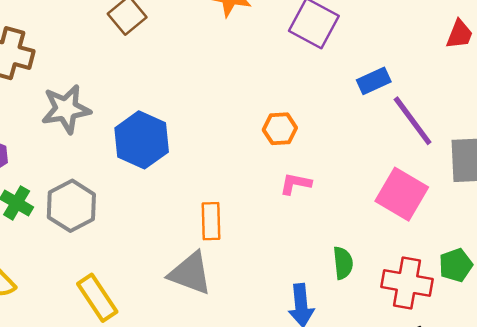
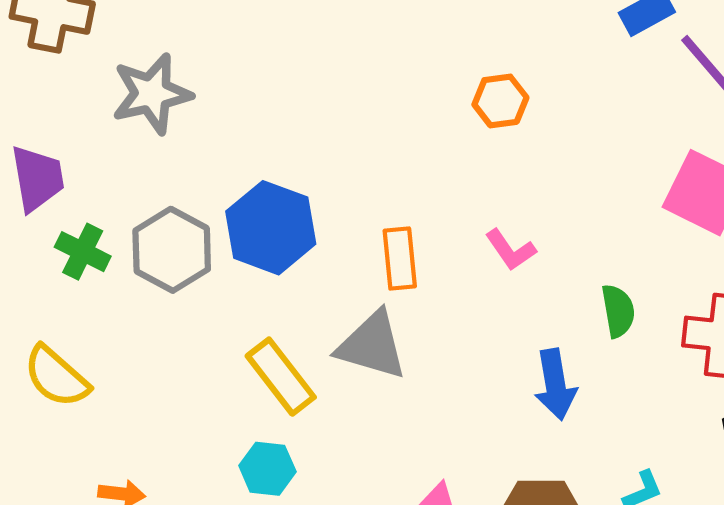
blue hexagon: (142, 140) -> (271, 228), moved
pink L-shape: (296, 184) -> (510, 250), moved, turned -132
yellow rectangle: (97, 298) -> (281, 377), moved

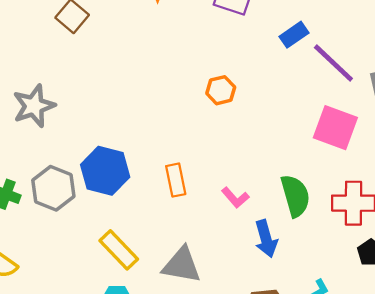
pink L-shape: (510, 250) -> (235, 198), moved
green semicircle: (618, 311) -> (295, 196), size x1.5
gray triangle: (372, 345) -> (182, 265), moved

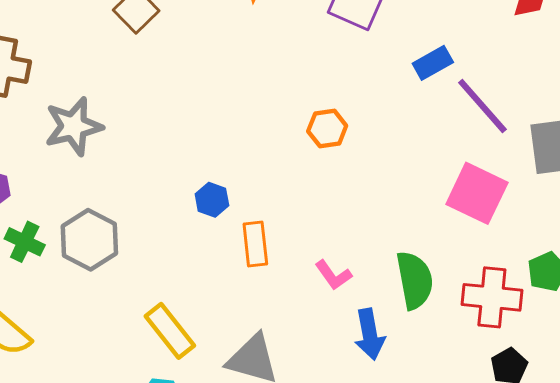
blue hexagon: (105, 171) -> (212, 200), moved, size x0.5

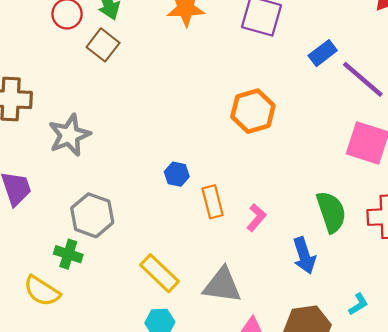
orange hexagon: (327, 129) -> (253, 111), size x1.5
green cross: (25, 242) -> (68, 254), moved
pink L-shape: (333, 275) -> (256, 218), moved, turned -96

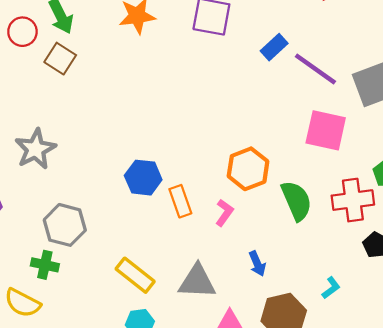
orange hexagon: (253, 111) -> (248, 169), moved
blue hexagon: (177, 174) -> (143, 178), size x1.5
blue arrow: (304, 256) -> (257, 264), moved, size x0.7

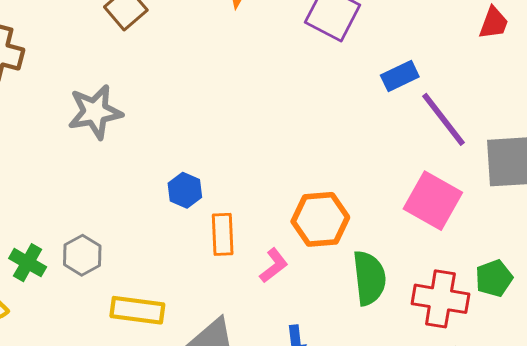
gray star: (35, 149) -> (95, 112), moved
blue hexagon: (143, 178) -> (185, 190), size x0.7
gray hexagon: (65, 225) -> (82, 255), moved, size x0.7
yellow rectangle: (135, 275) -> (137, 310), turned -48

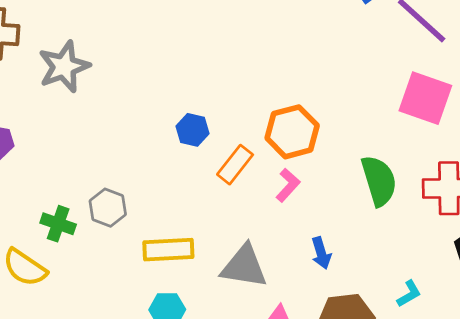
gray star: (95, 112) -> (64, 67), moved
orange hexagon: (320, 219) -> (292, 132), moved
orange rectangle: (223, 234) -> (235, 165), turned 51

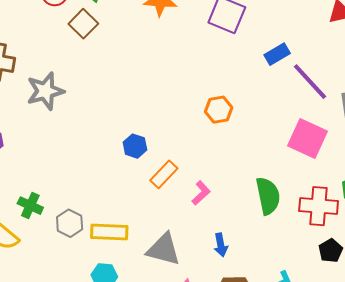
orange hexagon: (292, 132) -> (219, 110), moved, size x0.7
gray hexagon: (108, 208) -> (70, 223), moved

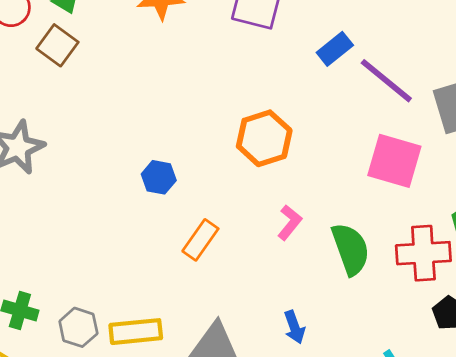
orange hexagon: (219, 110) -> (264, 138), size x1.4
blue hexagon: (135, 146) -> (159, 177), moved
pink L-shape: (201, 193) -> (290, 222), moved

